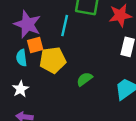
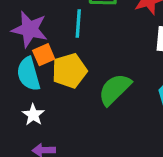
cyan semicircle: (22, 58) -> (28, 74), size x1.5
green semicircle: (85, 79) -> (115, 89), size x1.6

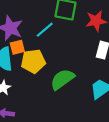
cyan line: (78, 24) -> (45, 30), turned 36

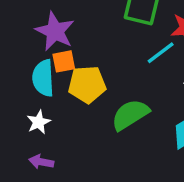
cyan line: (45, 30) -> (161, 53), moved

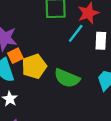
green semicircle: (130, 115) -> (67, 78), turned -110

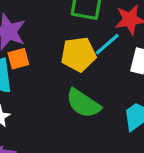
yellow pentagon: (34, 66) -> (78, 54), moved

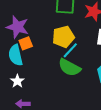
cyan line: (107, 44) -> (70, 50), moved

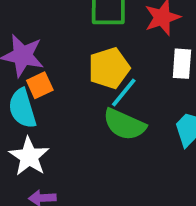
white star: (17, 81) -> (29, 156), size x1.5

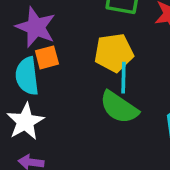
cyan line: (124, 92) -> (124, 78), turned -48

